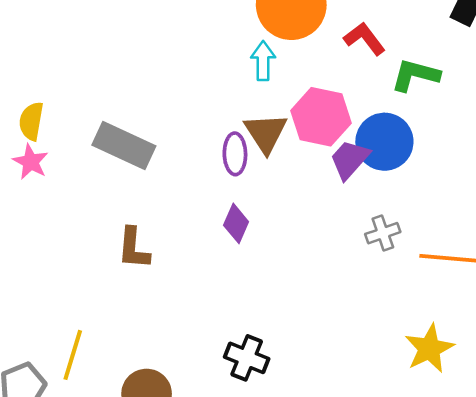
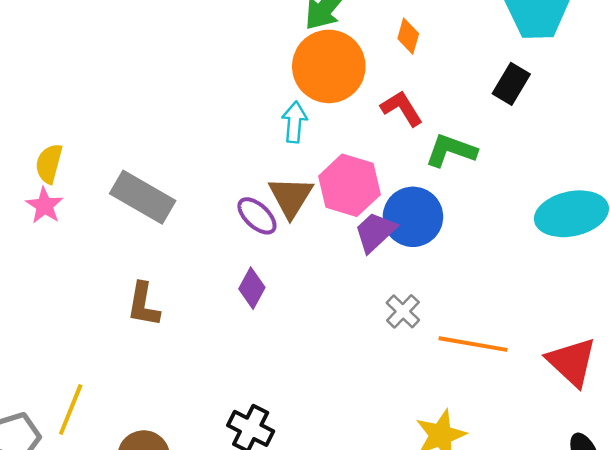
purple ellipse: (235, 154) -> (257, 216), turned -51
gray cross: (383, 233) -> (403, 311), turned -32

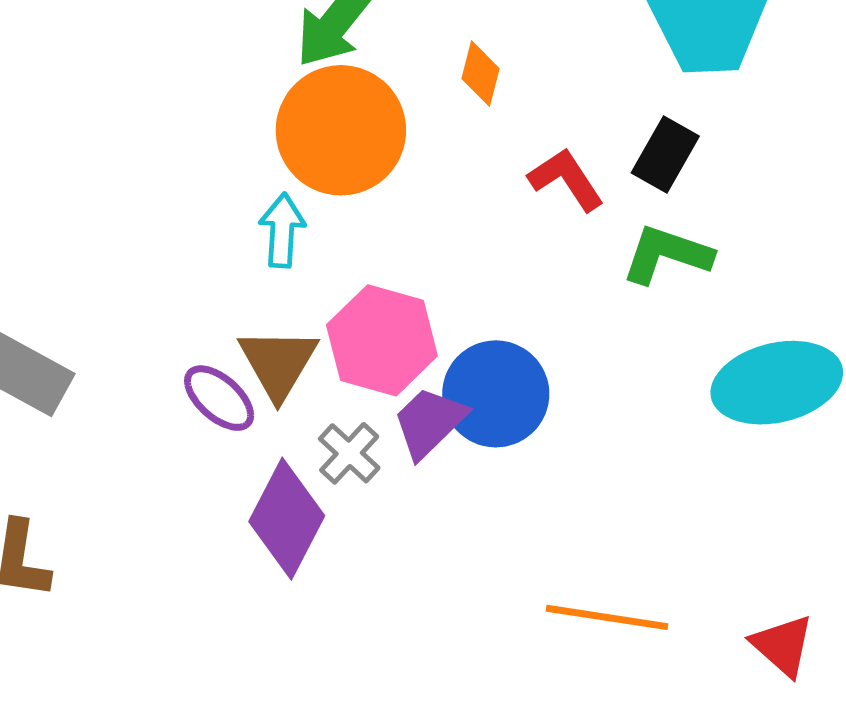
red L-shape: (402, 108) -> (566, 179), moved
green L-shape: (451, 151) -> (667, 254), moved
purple diamond: (252, 288) -> (287, 519), moved, size x1.6
gray cross: (403, 311) -> (349, 453), moved
red triangle: (572, 362) -> (783, 645), size x0.7

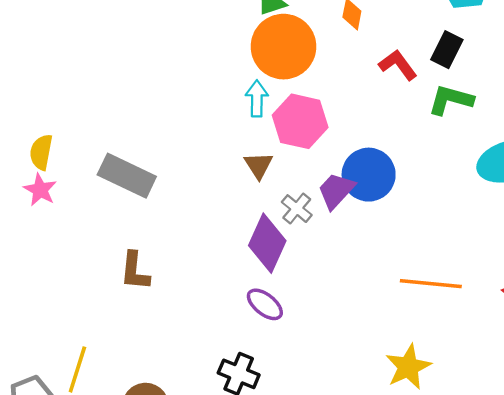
pink hexagon: (382, 340) -> (300, 121), moved
brown triangle: (278, 363) -> (259, 165), size x0.7
purple ellipse: (219, 398) -> (265, 304), moved

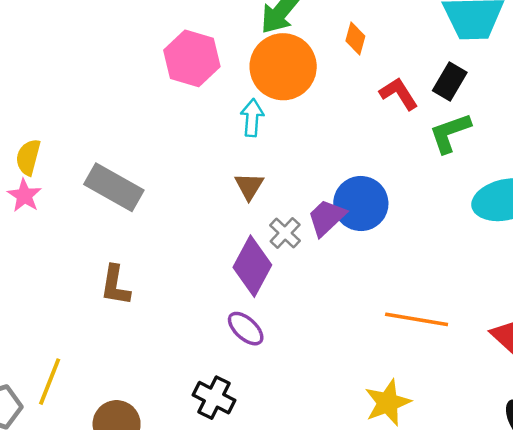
green L-shape: (451, 100) -> (450, 133), turned -39
pink hexagon: (300, 121) -> (192, 58), moved

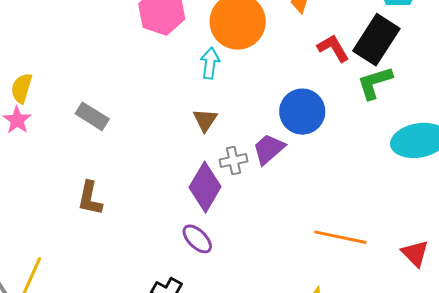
black rectangle: (450, 82) -> (376, 40), size x1.6
gray rectangle: (114, 187) -> (92, 116), size x0.7
blue circle: (361, 204) -> (302, 112), moved
gray cross: (285, 233) -> (233, 161), turned 32

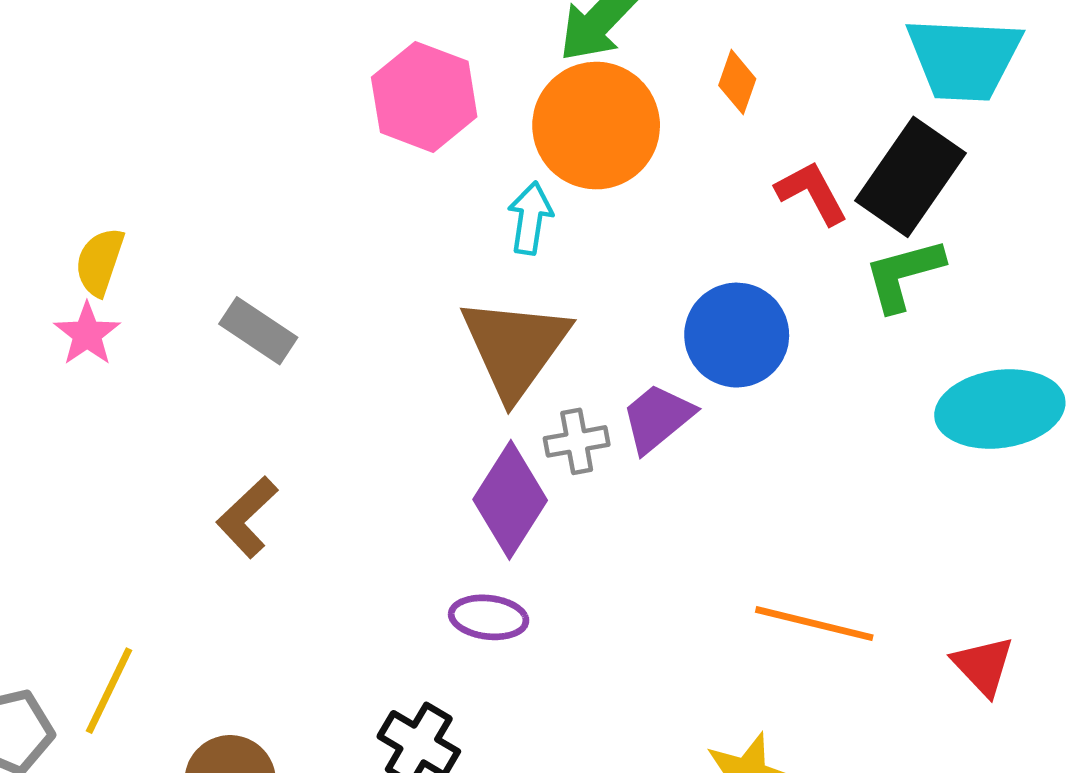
brown triangle: (205, 120) -> (515, 347), size x2.0
brown L-shape: (90, 198) -> (247, 517), turned 33
purple ellipse: (197, 239) -> (489, 617), turned -40

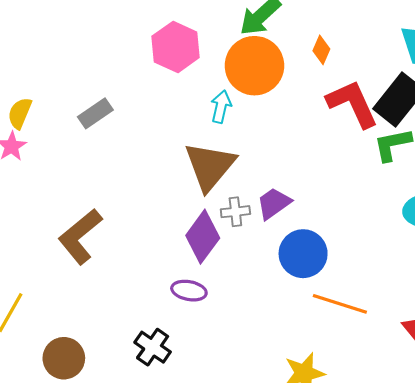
red L-shape: (812, 193) -> (352, 104), size x1.6
gray rectangle: (258, 331) -> (95, 113), moved, turned -72
blue circle: (737, 335) -> (303, 254), moved
brown L-shape: (247, 517) -> (80, 236), size x1.5

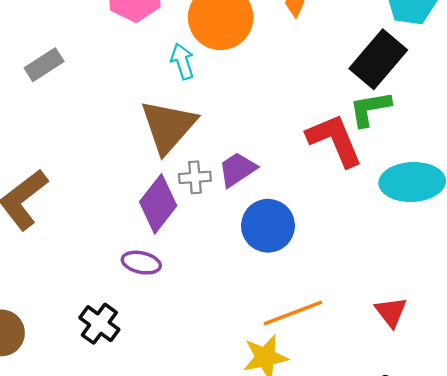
red L-shape: (352, 104) -> (335, 140), moved
cyan arrow: (221, 107) -> (182, 61), turned -32
orange line: (340, 304) -> (293, 313), moved, turned -40

